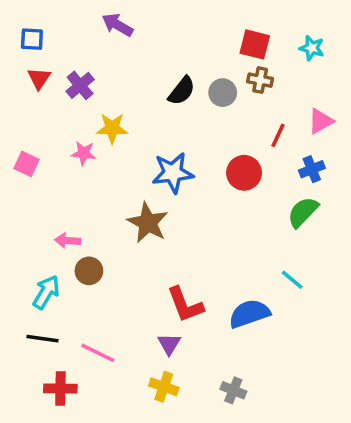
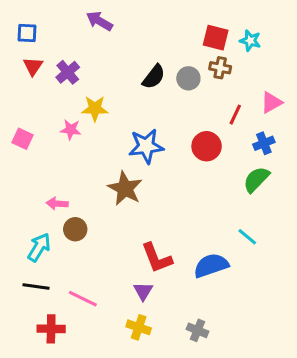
cyan star: (312, 48) -> (250, 41), moved

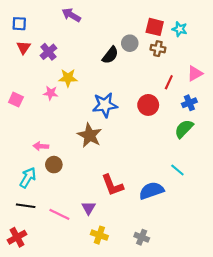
gray circle: (188, 78) -> (130, 43), moved
purple triangle: (143, 291) -> (89, 208), moved
red cross: (51, 329) -> (17, 237), moved, turned -30

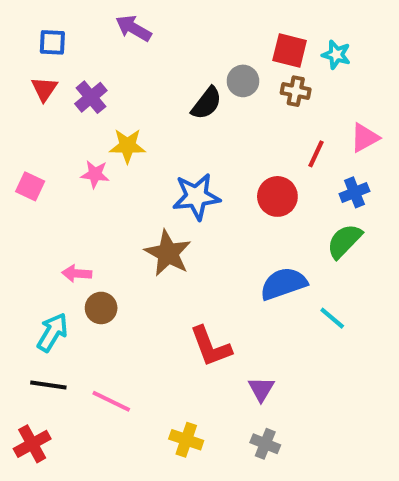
blue square: (19, 24) -> (52, 42), moved
blue semicircle: (151, 191) -> (284, 284), moved
purple triangle: (89, 208) -> (261, 389), moved

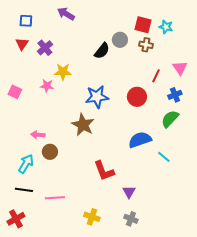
pink triangle: (365, 138) -> (180, 68), turned -35
pink line: (111, 401) -> (55, 198), turned -30

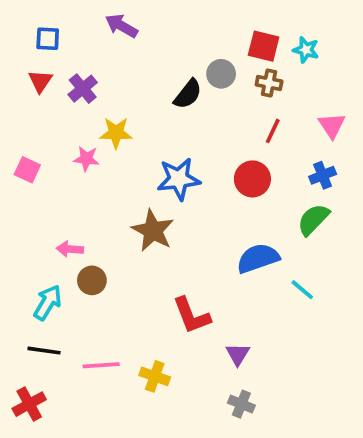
red line: (156, 76) -> (273, 131), moved
yellow cross: (92, 217) -> (155, 376), moved

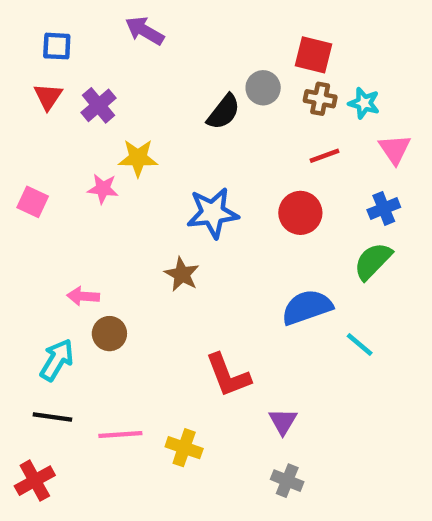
cyan star: (306, 50) -> (364, 103), moved
red line: (273, 131) -> (325, 156), turned 45
brown star: (153, 231) -> (182, 274), size x0.7

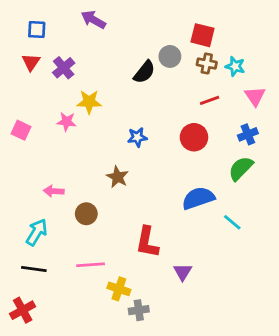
blue star: (213, 213) -> (137, 137), size x0.6
brown circle: (109, 334) -> (86, 214), moved
red L-shape: (228, 375) -> (147, 242), turned 32
pink line: (120, 435) -> (91, 265), moved
gray cross: (287, 481) -> (139, 310), moved, turned -30

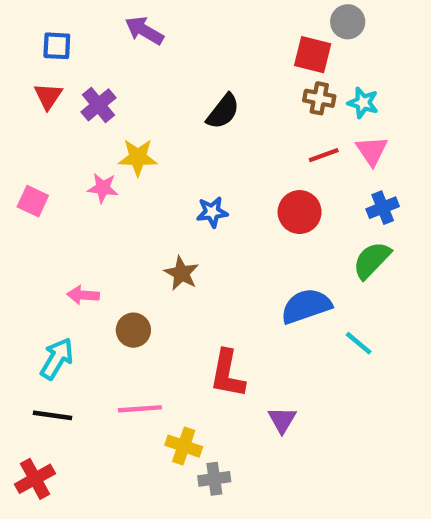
gray circle: (170, 56) -> (348, 22), moved
pink triangle: (255, 96) -> (372, 151), moved

